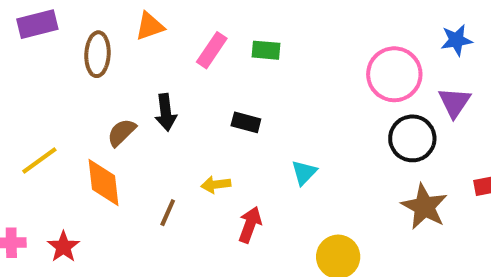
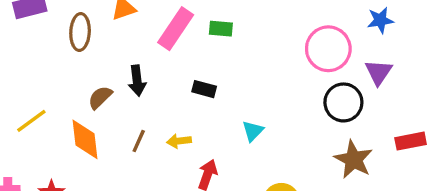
pink rectangle: (212, 50) -> (176, 29), size x1.4
brown line: (168, 213) -> (139, 141), moved

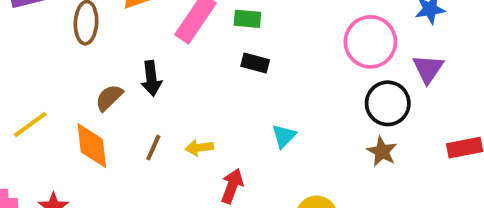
black rectangle: (204, 89) -> (255, 63), moved
brown star: (353, 159) -> (382, 151), moved, size x0.7

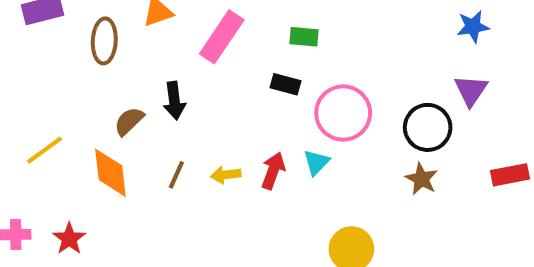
green rectangle: (247, 19) -> (304, 37), moved
pink circle: (370, 42) -> (343, 113), moved
red arrow: (232, 186) -> (273, 171), moved

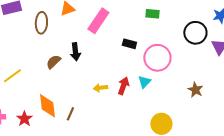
green rectangle: (304, 37) -> (152, 14), moved
black circle: (428, 127) -> (195, 33), moved
orange diamond: (110, 173) -> (47, 106), moved
brown line: (176, 175) -> (70, 114), moved

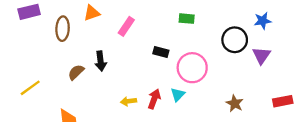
pink rectangle: (98, 21) -> (126, 26), size x0.7

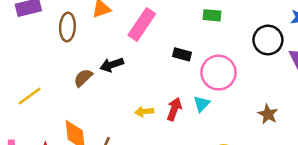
pink rectangle: (126, 26) -> (142, 24), size x1.4
black arrow: (101, 61) -> (112, 65), turned 78

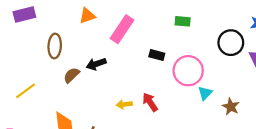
brown ellipse: (67, 27) -> (55, 46), moved
cyan triangle: (202, 104) -> (205, 93), moved
red arrow: (174, 109) -> (150, 102), turned -54

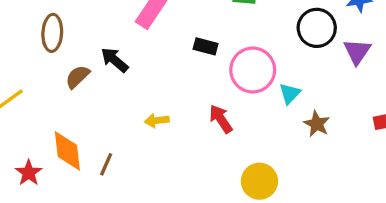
black arrow: (96, 64) -> (115, 60), turned 60
cyan triangle: (205, 93) -> (290, 94), moved
red arrow: (150, 102) -> (221, 119), moved

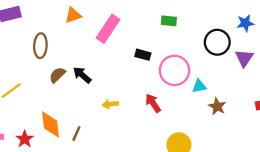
black arrow: (115, 60) -> (82, 75), moved
cyan triangle: (290, 94) -> (199, 86), turned 35

